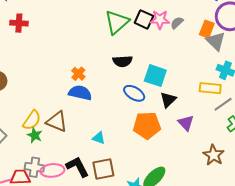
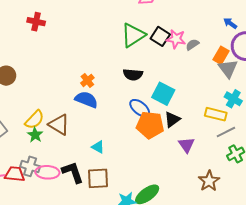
orange pentagon: (147, 125) -> (150, 125), moved

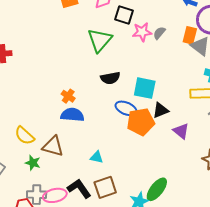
black square: (160, 36) -> (124, 15), moved
black triangle: (172, 119) -> (160, 110), turned 30
yellow semicircle: (35, 120) -> (25, 136), moved, turned 105

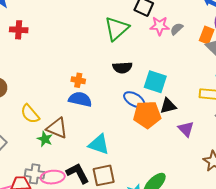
orange cross: (68, 96) -> (78, 80), turned -32
cyan triangle: (97, 157) -> (99, 144), size x1.6
green star: (33, 163) -> (45, 139), moved

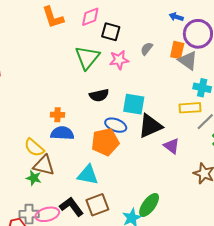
pink star: (160, 26) -> (119, 60), moved
black triangle: (168, 106) -> (150, 126), size x1.5
yellow semicircle: (30, 114) -> (34, 148), moved
orange pentagon: (147, 115) -> (105, 142), moved

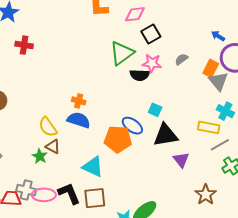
black square: (111, 32) -> (151, 34), turned 30
black semicircle: (99, 95) -> (140, 75), moved
cyan square: (134, 104) -> (155, 110), size x0.6
brown triangle: (44, 165) -> (53, 147), size x0.7

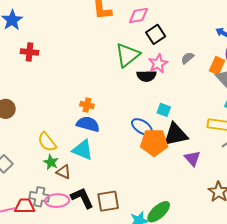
pink star: (152, 63) -> (158, 64), turned -30
yellow semicircle: (48, 127) -> (47, 142), moved
orange pentagon: (118, 139) -> (154, 142), moved
brown triangle: (53, 147) -> (63, 172), moved
cyan triangle: (93, 167) -> (83, 150), moved

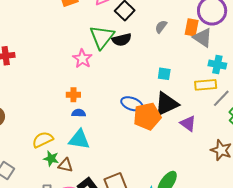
pink star: (158, 64) -> (82, 59), moved
black semicircle: (146, 76) -> (122, 40), moved
cyan square: (164, 110) -> (164, 74), moved
blue semicircle: (88, 124) -> (79, 113), size x0.6
yellow semicircle: (47, 142) -> (43, 140), turned 115

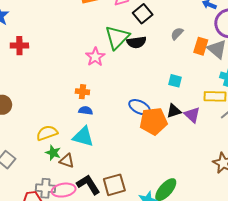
orange rectangle: (192, 27) -> (201, 46), moved
black triangle: (166, 104) -> (174, 111), size x0.6
purple triangle: (188, 123) -> (192, 115), moved

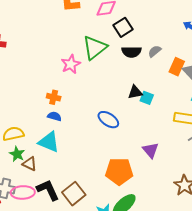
black semicircle: (136, 42) -> (132, 52), moved
black triangle: (174, 111) -> (135, 92), moved
purple triangle: (192, 115) -> (151, 150), moved
orange pentagon: (153, 121) -> (119, 171), moved
brown square: (114, 185) -> (74, 194), turned -30

